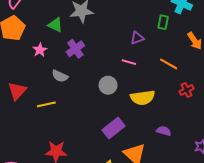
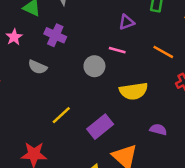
purple cross: (75, 49) -> (55, 35), turned -30
gray circle: (108, 85) -> (94, 66), moved
yellow line: (46, 104) -> (61, 115), moved, turned -30

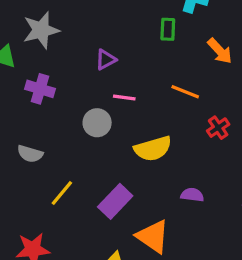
purple triangle: (127, 22) -> (106, 60), moved
gray semicircle: (38, 67) -> (30, 154), moved

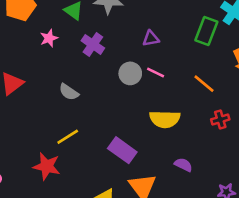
green rectangle: (168, 29) -> (206, 31), size x1.5
gray circle: (97, 123) -> (130, 73), moved
yellow line: (62, 193) -> (68, 137), moved
purple rectangle: (115, 201) -> (122, 150), turned 64

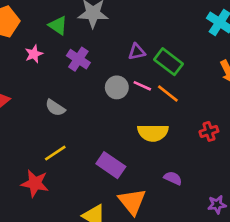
green rectangle: (206, 31) -> (169, 62), moved, turned -72
orange line: (204, 84) -> (168, 94), moved

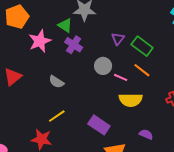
green triangle: (58, 26) -> (65, 25), moved
purple triangle: (137, 52) -> (118, 39), turned -40
pink star: (34, 54) -> (40, 41), size x1.6
pink line: (142, 86) -> (121, 77), moved

